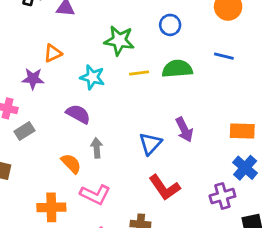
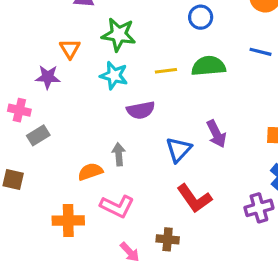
green star: (119, 40) -> (119, 34), moved
orange triangle: (53, 53) -> (70, 49), turned -36
purple semicircle: (78, 114) -> (141, 110), moved, turned 140
orange semicircle: (71, 164) -> (90, 172), turned -65

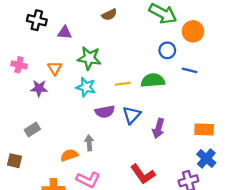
blue circle: (201, 17) -> (167, 50), moved
pink cross: (19, 110) -> (19, 65), moved
purple arrow: (216, 134) -> (158, 128), turned 42
blue triangle: (179, 150) -> (132, 115), moved

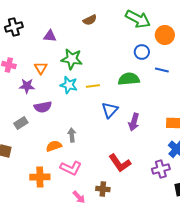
black cross: (37, 20) -> (14, 27), moved, turned -30
yellow line: (123, 84) -> (93, 86), moved
purple semicircle: (105, 112) -> (43, 107), moved

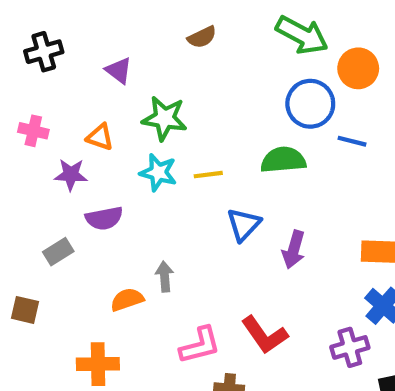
purple triangle: (50, 36) -> (119, 70), turned 32
blue circle: (142, 52) -> (310, 104), size x1.5
orange triangle: (41, 68) -> (100, 137), turned -40
pink L-shape: (71, 168) -> (200, 345), moved, turned -40

